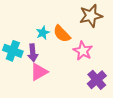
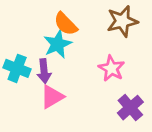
cyan star: (43, 33) -> (58, 44), size x1.5
orange semicircle: (62, 34) -> (66, 24), moved

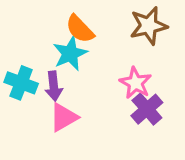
purple cross: (130, 108) -> (147, 109), moved

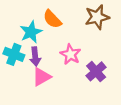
cyan star: (70, 54) -> (31, 32), moved
pink star: (135, 83) -> (70, 54), moved

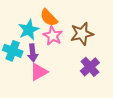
brown star: (97, 17) -> (82, 34), moved
pink star: (70, 54) -> (53, 36), moved

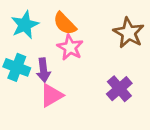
cyan star: (29, 30) -> (25, 25), moved
brown star: (82, 34) -> (129, 33), moved, turned -30

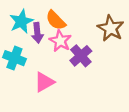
purple arrow: (43, 70) -> (37, 33), moved
purple cross: (119, 89) -> (81, 56), moved

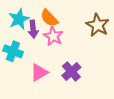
purple cross: (81, 56) -> (71, 71), moved

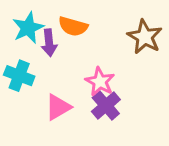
orange semicircle: (49, 18) -> (73, 26), turned -30
pink star: (53, 36) -> (100, 82), moved

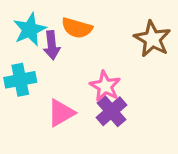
cyan cross: (19, 76) -> (20, 80), turned -32

